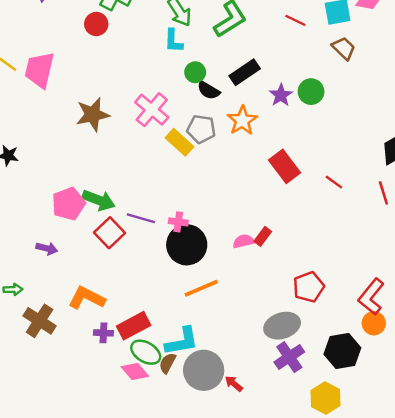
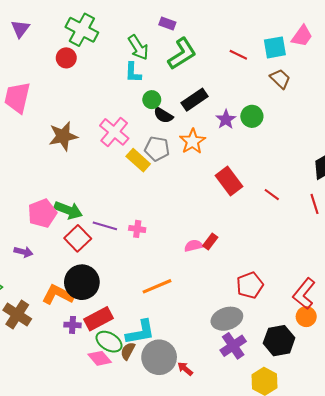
black circle: (187, 245) -> (82, 282), moved

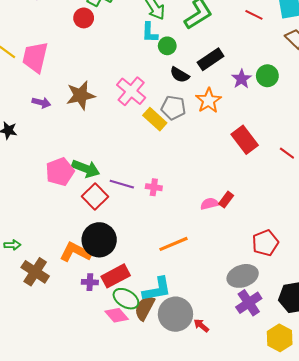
green circle: (152, 100) -> (167, 46), moved
purple arrow: (23, 252) -> (41, 103), moved
brown semicircle: (128, 351) -> (145, 308), size x1.4

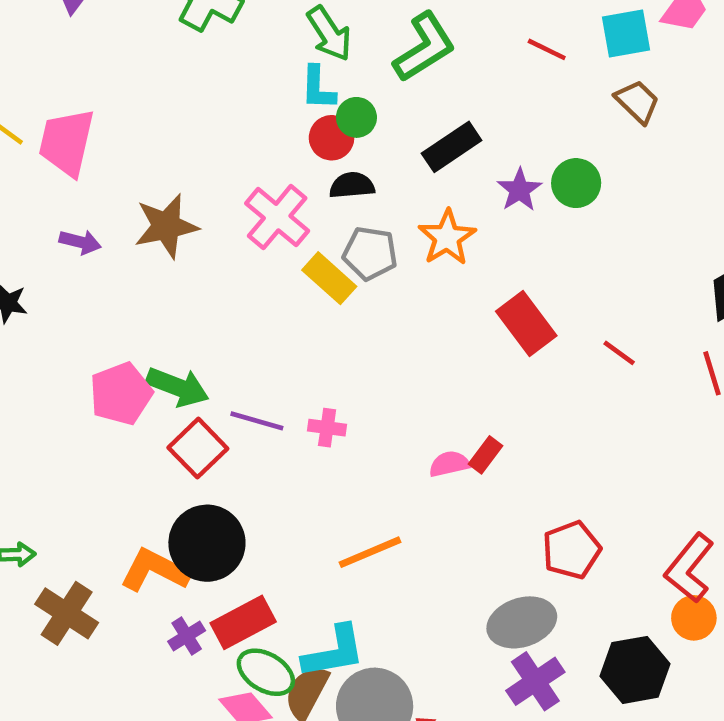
red circle: (84, 18) -> (332, 138), moved
black semicircle: (180, 75) -> (352, 185), moved, turned 144
purple cross: (90, 282) -> (187, 636), turned -35

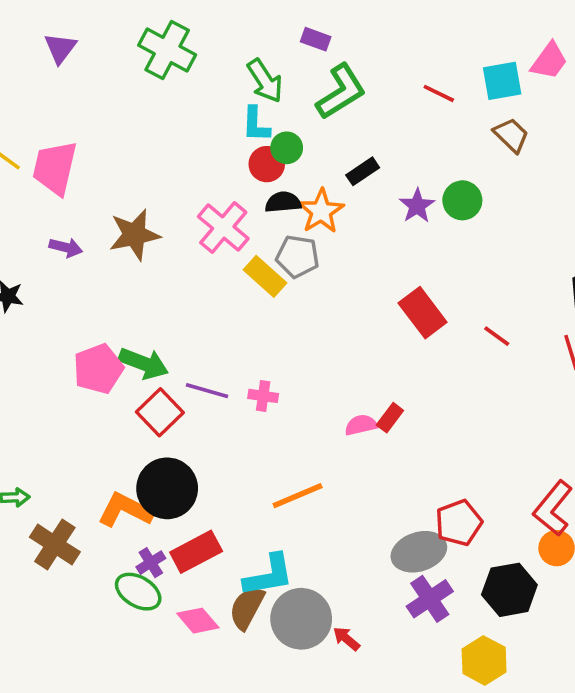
black rectangle: (452, 147) -> (363, 171), size x0.7
orange star: (447, 237) -> (321, 211), moved
red pentagon: (572, 550) -> (459, 523), moved
green ellipse: (266, 672) -> (138, 592), moved

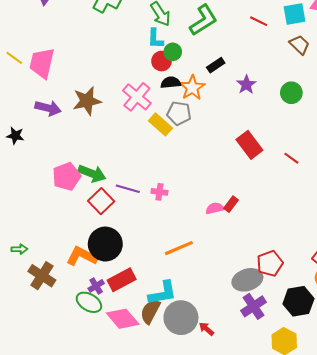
green circle: (462, 200) -> (291, 93), moved
purple arrow: (66, 247) -> (48, 108), size x1.4
pink diamond: (198, 621) -> (123, 319), size x1.4

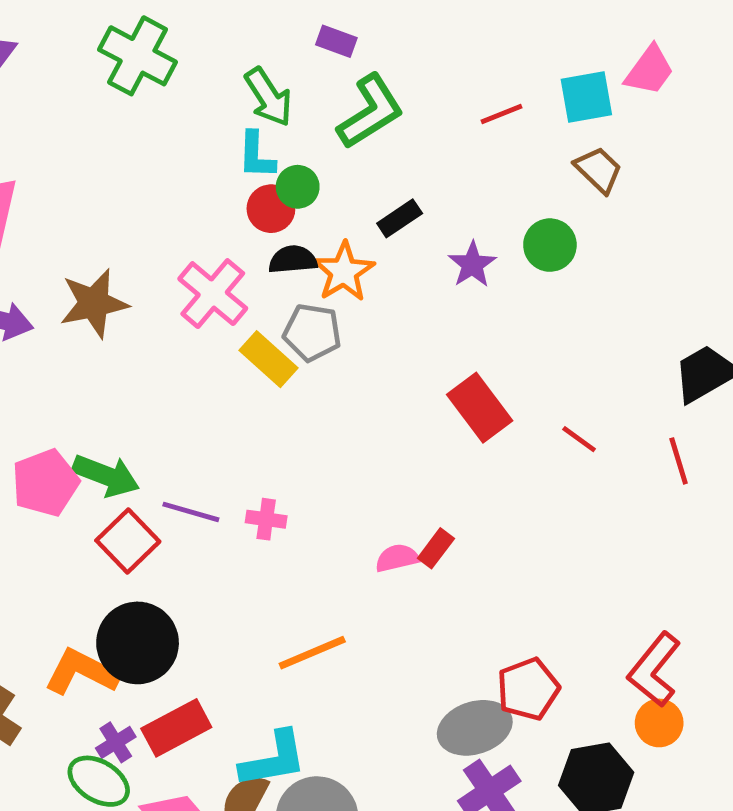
red line: (259, 21) -> (501, 114), turned -48
green circle: (291, 93) -> (550, 245), moved

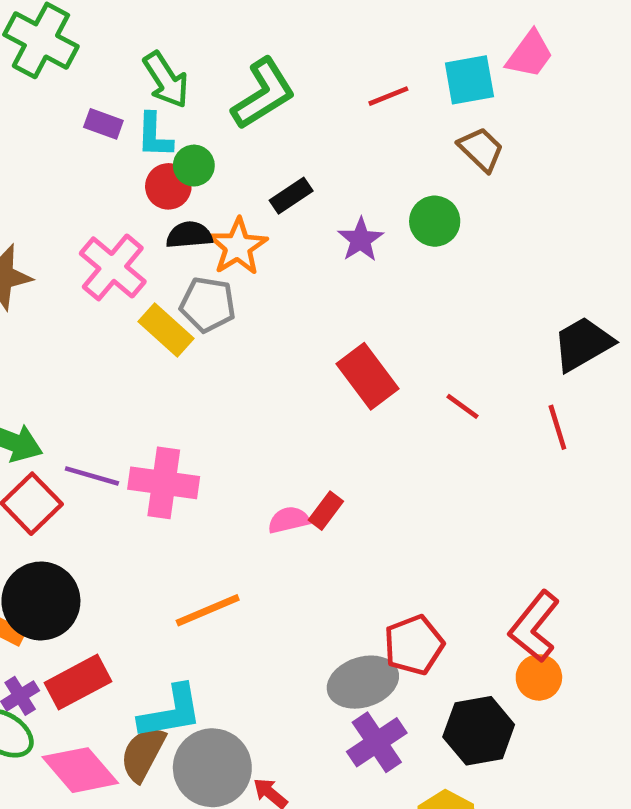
purple rectangle: (336, 41) -> (103, 124), moved
pink cross: (266, 519) -> (164, 483), size x1.8

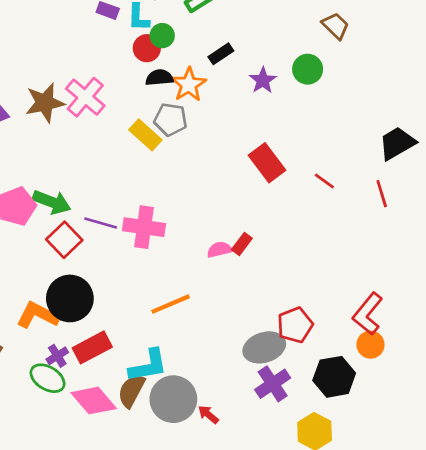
pink cross: (113, 267) -> (85, 97), moved

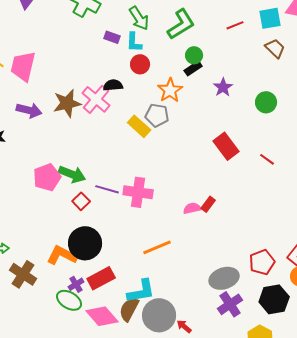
green circle: (162, 36) -> (194, 55), moved
green circle: (308, 69) -> (266, 102), moved
black semicircle: (159, 78) -> (113, 85), moved
red square: (64, 240) -> (81, 201), size x0.7
red pentagon: (295, 325) -> (262, 262), moved

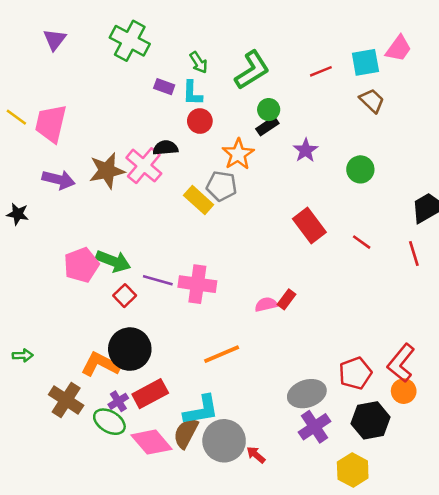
green arrow: (139, 18) -> (199, 62), size x0.7
brown cross: (23, 274) -> (66, 400), moved

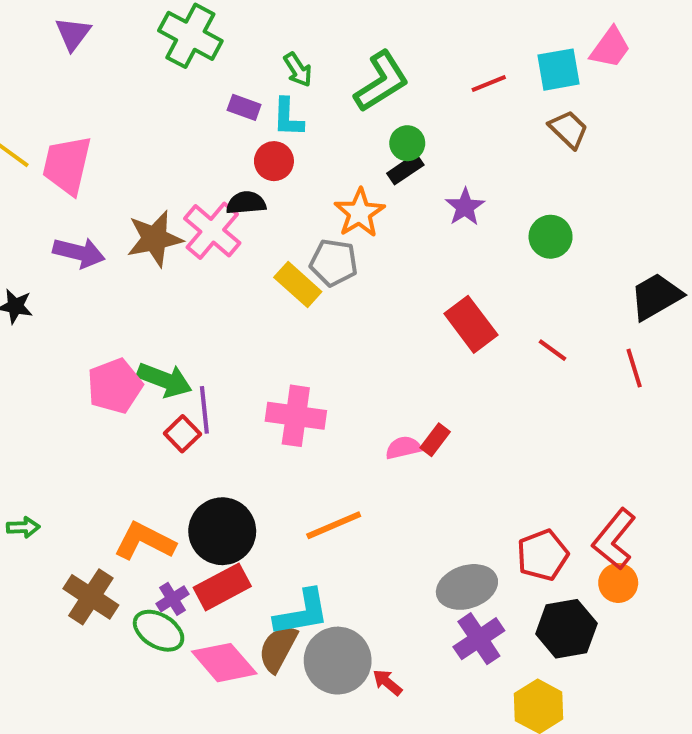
red circle: (200, 121) -> (274, 161), moved
purple line: (158, 280) -> (204, 410), moved, turned 68
black circle: (130, 349) -> (222, 531), moved

